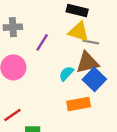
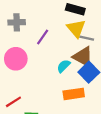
yellow triangle: (79, 32) -> (76, 28), turned 30
brown triangle: (87, 63) -> (83, 57), turned 40

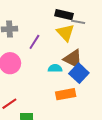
gray line: (87, 38) -> (78, 22), moved
cyan semicircle: (64, 66) -> (55, 68), turned 48

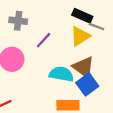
yellow triangle: (65, 33) -> (80, 36), turned 30
cyan semicircle: (55, 68) -> (61, 74), size x1.5

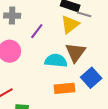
brown triangle: (83, 67) -> (75, 52), turned 35
blue square: (87, 84) -> (91, 78), moved

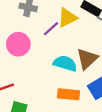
yellow triangle: (70, 24) -> (67, 18), moved

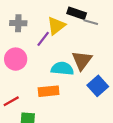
orange rectangle: (68, 94) -> (49, 91), moved

